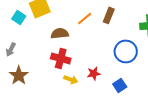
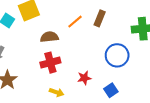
red cross: (61, 58) -> (50, 63), turned -30
yellow arrow: (71, 79) -> (57, 92), moved

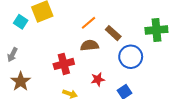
brown rectangle: (100, 18) -> (113, 33), moved, turned -70
brown semicircle: (49, 37) -> (90, 45), moved

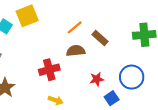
blue circle: (131, 57) -> (132, 77), moved
red star: (98, 79) -> (97, 79), moved

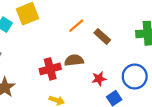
brown semicircle: (76, 51) -> (74, 60), moved

